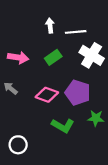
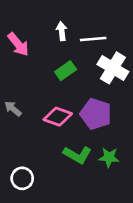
pink arrow: (18, 57) -> (18, 44), moved, turned 42
green star: (96, 118) -> (109, 157), moved

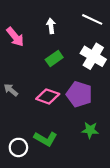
white line: (93, 39) -> (92, 19), moved, turned 30
green L-shape: (77, 155) -> (46, 139), moved

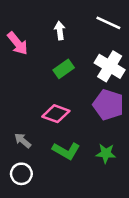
gray arrow: (11, 90) -> (23, 141), moved
purple pentagon: (79, 94) -> (108, 105), moved
green L-shape: (46, 139) -> (66, 151), moved

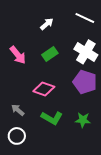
white arrow: (60, 31) -> (47, 24), turned 56
pink arrow: (18, 43) -> (18, 55), moved

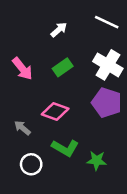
gray arrow: (18, 110) -> (22, 128), moved
green star: (83, 120) -> (97, 160), moved
white circle: (17, 136) -> (31, 164), moved

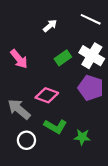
green rectangle: (63, 67) -> (63, 58), moved
gray arrow: (22, 128) -> (19, 109), size x1.6

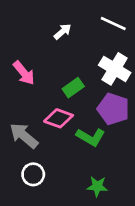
green rectangle: (63, 58) -> (73, 88), moved
green L-shape: (55, 126) -> (91, 137), moved
green star: (82, 137) -> (97, 186), moved

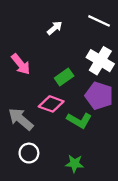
green star: (97, 186) -> (75, 164), moved

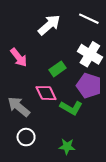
white arrow: (55, 28) -> (49, 25), size x1.6
pink diamond: (51, 104) -> (46, 93), turned 45

